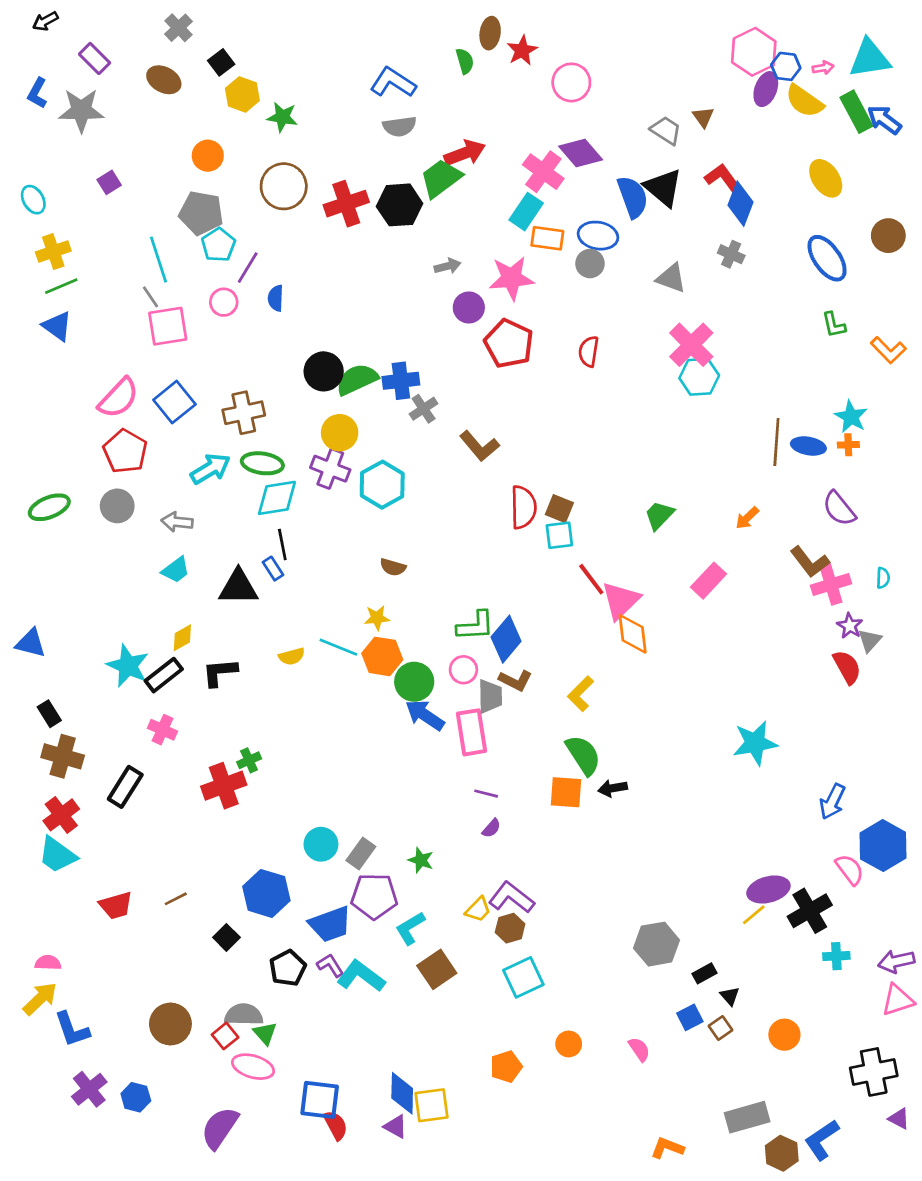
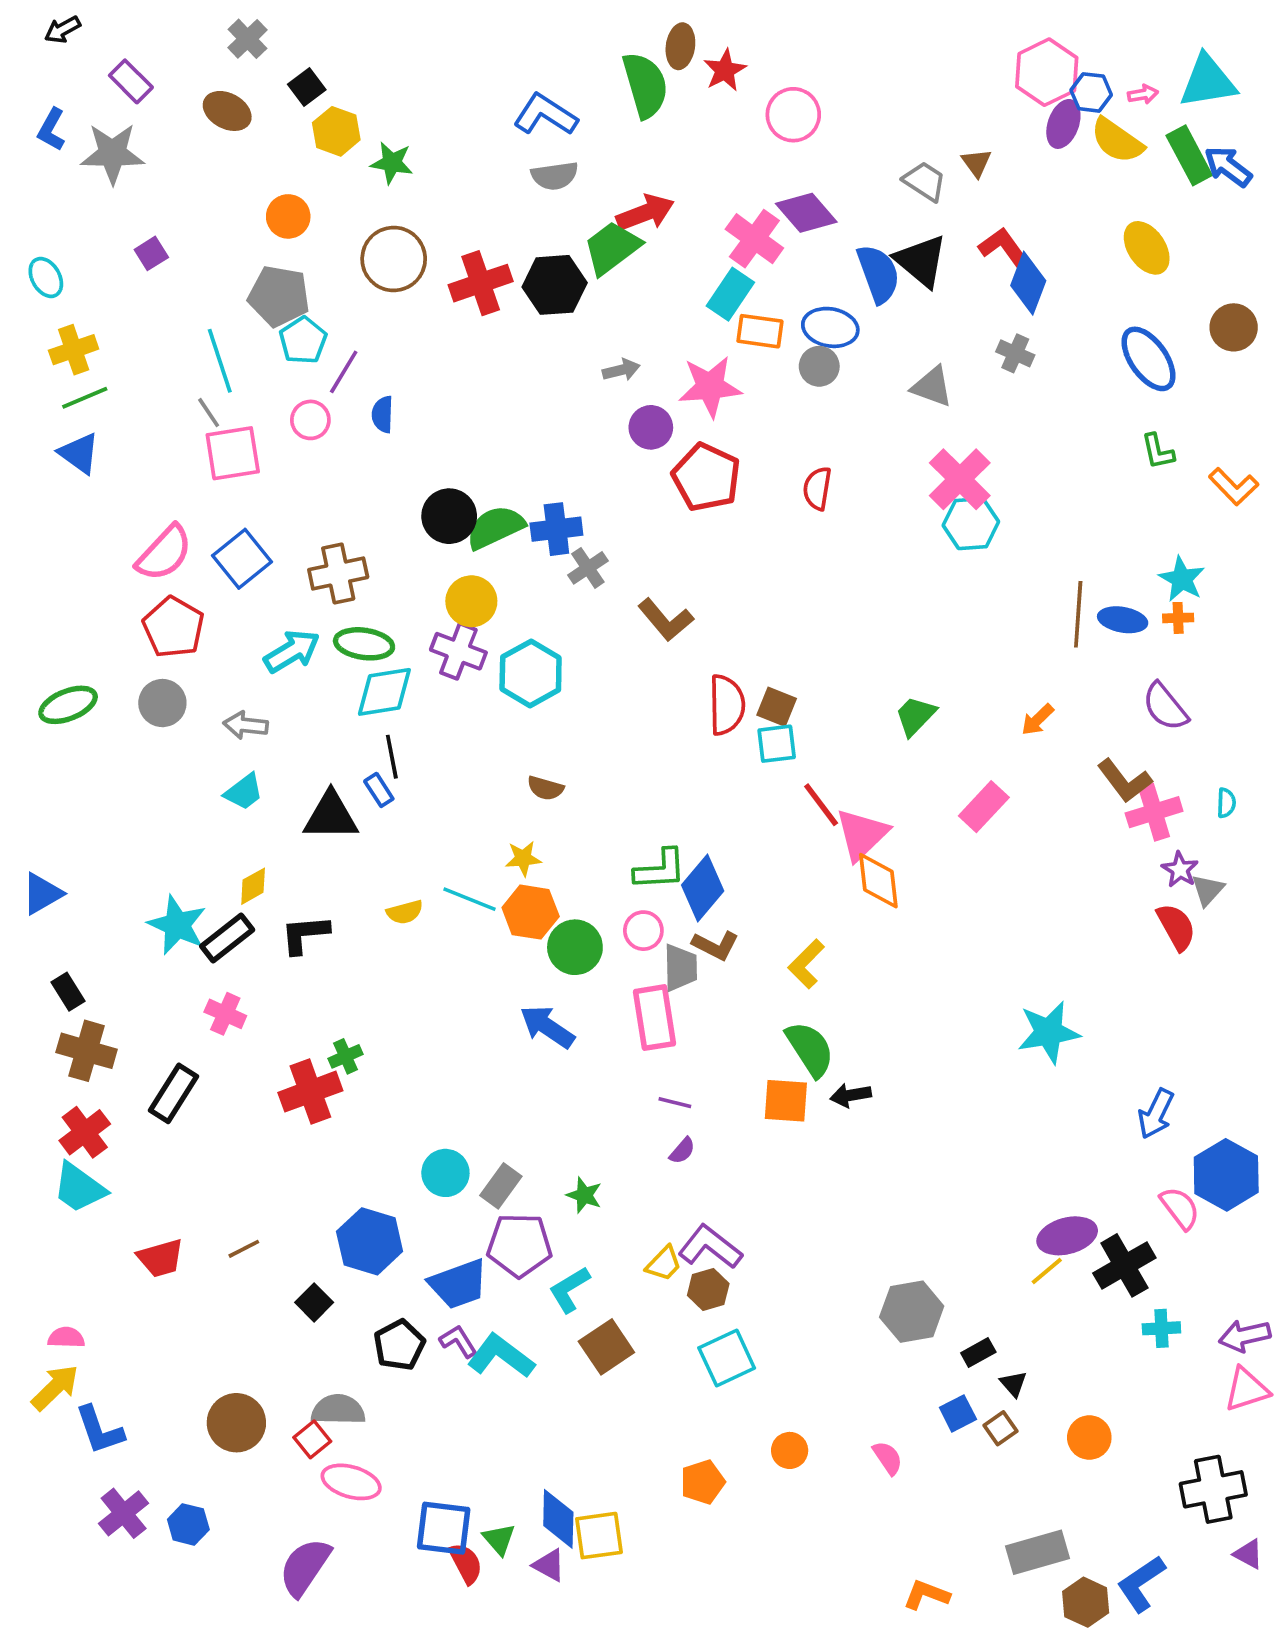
green semicircle: (465, 61) -> (645, 85), size x1.8
blue triangle: (31, 643) -> (42, 894), turned -44
blue arrow: (425, 715) -> (547, 1027), moved
green triangle: (265, 1033) -> (499, 1539), moved

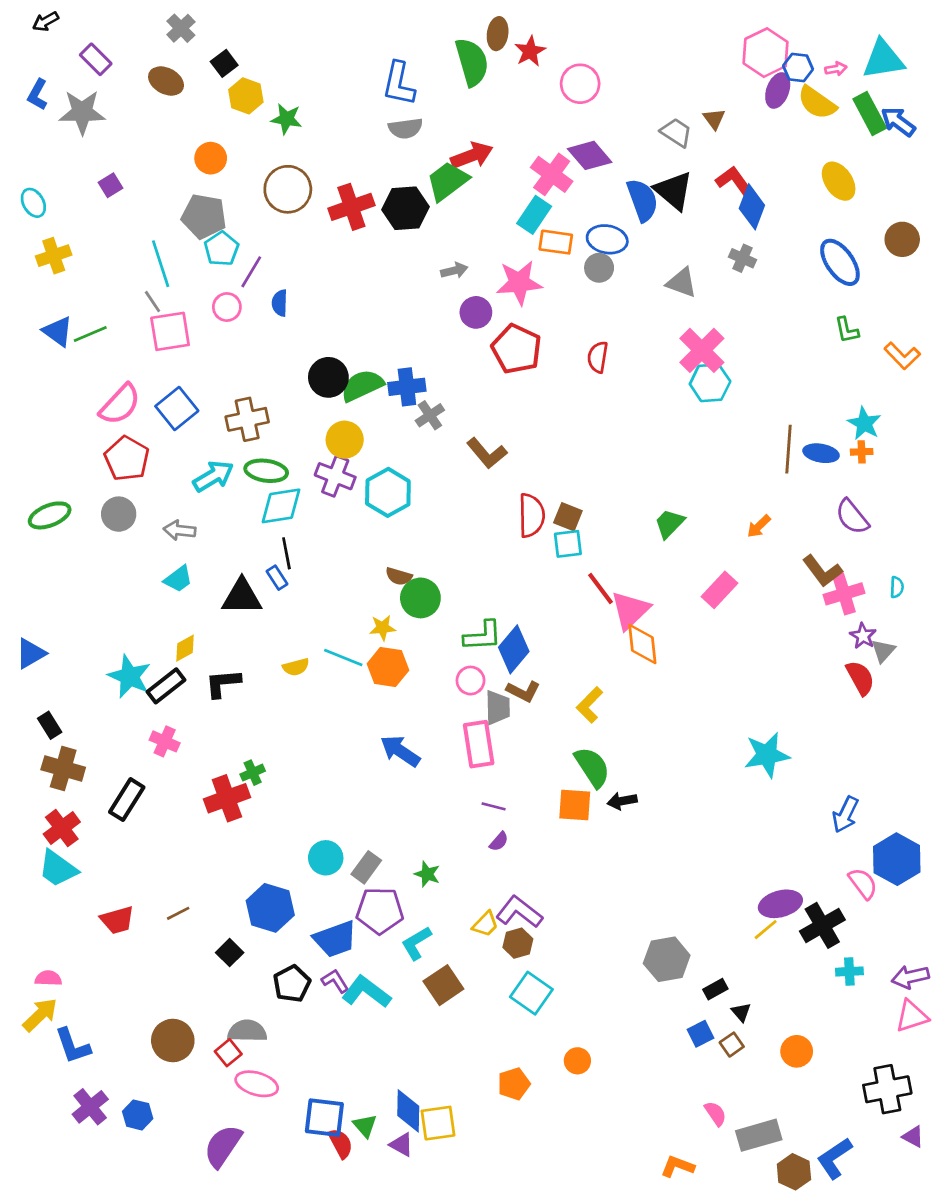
blue L-shape: (545, 115) -> (399, 84), turned -111
green line: (85, 398) -> (90, 334), moved
green circle: (575, 947) -> (420, 598), moved
cyan square: (727, 1358) -> (531, 993), turned -30
pink semicircle: (888, 1458) -> (715, 1114), moved

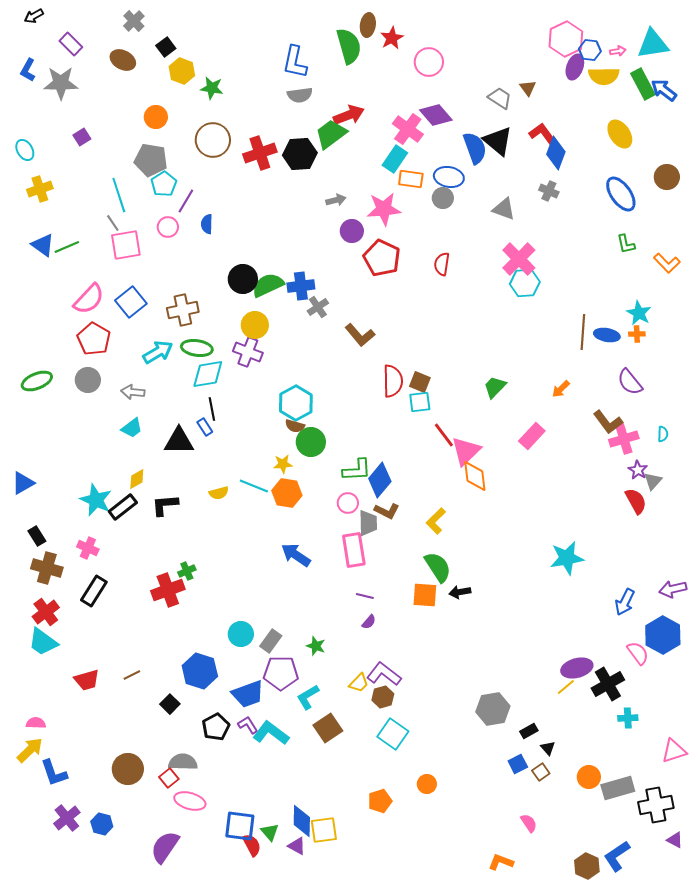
yellow semicircle: (817, 103) -> (604, 76), turned -36
cyan hexagon: (388, 492) -> (296, 403), moved
pink cross: (165, 741) -> (88, 548), moved
purple arrow: (910, 977) -> (673, 589), moved
gray rectangle: (759, 1135) -> (618, 788), moved

